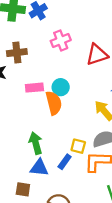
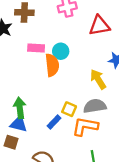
green arrow: (36, 143) -> (20, 108), moved
blue triangle: (39, 168) -> (19, 124), moved

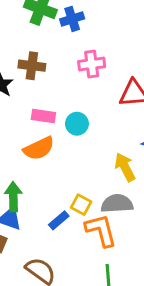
orange semicircle: (52, 65) -> (39, 148), moved, turned 65
orange L-shape: (85, 126) -> (101, 230), turned 60

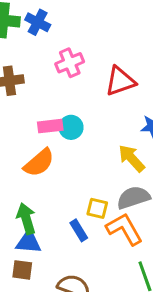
blue cross: (72, 19) -> (38, 22), turned -30
pink rectangle: (43, 116) -> (50, 126), moved
blue rectangle: (59, 220) -> (79, 230), turned -66

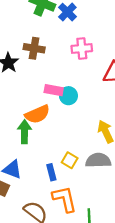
green arrow: (26, 219) -> (24, 132), moved
orange L-shape: (124, 229) -> (65, 199), moved

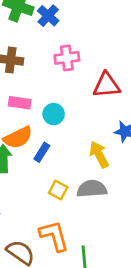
pink rectangle: (54, 90) -> (20, 103), moved
blue rectangle: (51, 172) -> (42, 152), moved, turned 49

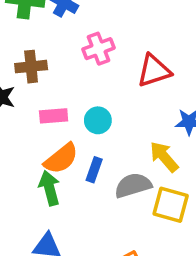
gray semicircle: (92, 189) -> (133, 185), moved
yellow square: (58, 190) -> (171, 205), moved, size x1.5

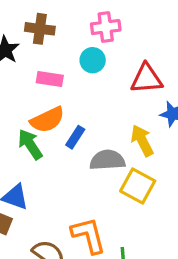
red triangle: (154, 71) -> (147, 79), moved
cyan circle: (98, 120) -> (93, 60), moved
green arrow: (49, 188) -> (30, 144), turned -32

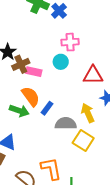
brown cross: (40, 29) -> (21, 64), moved, turned -36
orange semicircle: (47, 120) -> (31, 96), turned -105
green arrow: (30, 144) -> (19, 111), turned 138

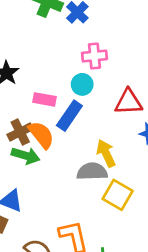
brown cross: (21, 64) -> (20, 132), moved
blue rectangle: (47, 108) -> (69, 116), moved, size x1.5
yellow arrow: (88, 113) -> (106, 153), moved

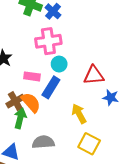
pink cross: (94, 56) -> (48, 41), moved, size x1.4
green arrow: (26, 156) -> (20, 118), turned -90
gray semicircle: (92, 171) -> (43, 142), moved

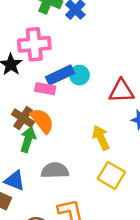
pink cross: (48, 41) -> (34, 44), moved
blue rectangle: (51, 87) -> (60, 75), moved, turned 30
brown cross: (15, 101) -> (23, 118), turned -30

